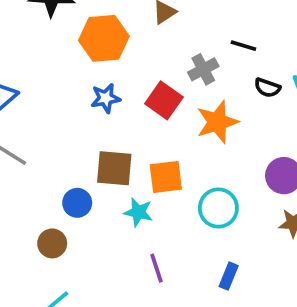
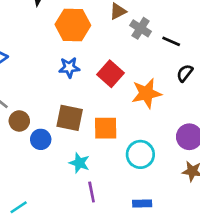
gray cross: (203, 69) -> (141, 28), moved, turned -36
black semicircle: (267, 88) -> (185, 73), turned 102
cyan star: (138, 212) -> (79, 163), moved
brown circle: (52, 243) -> (19, 121), moved
blue rectangle: (229, 276) -> (142, 204), turned 60

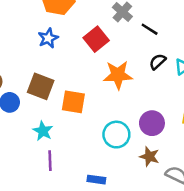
blue star: (69, 67) -> (48, 38), turned -30
red square: (110, 74) -> (96, 39), moved
cyan circle: (140, 154) -> (116, 135), moved

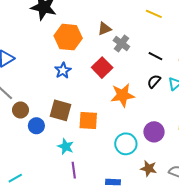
black line: (150, 29) -> (155, 56), moved
brown star: (149, 157) -> (149, 168), moved

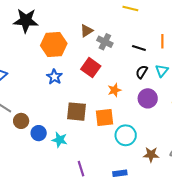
orange star: (123, 95) -> (114, 90), size x0.6
brown square: (60, 110) -> (77, 112), moved
orange square: (88, 120) -> (104, 117), moved
purple circle: (154, 132) -> (148, 98), moved
cyan star: (66, 146) -> (60, 140), moved

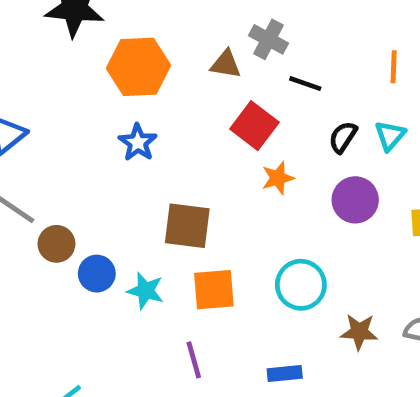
brown triangle: (86, 31) -> (226, 64), moved, turned 40
gray cross: (105, 42) -> (268, 39), moved
black line: (139, 48) -> (305, 84), moved
red square: (91, 68) -> (254, 126), moved
orange square: (104, 117) -> (214, 290), moved

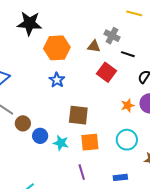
orange star: (278, 178) -> (128, 105), moved

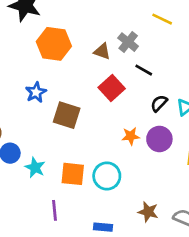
blue star: (57, 80) -> (36, 92), moved
brown square: (78, 115) -> (67, 115), moved
cyan circle: (127, 140) -> (107, 176), moved

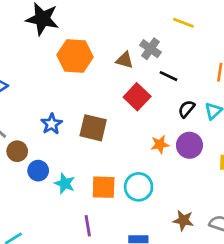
blue star: (36, 92) -> (52, 124), moved

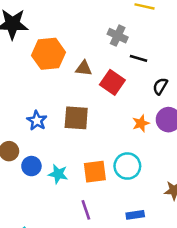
brown triangle: (125, 60) -> (84, 68), moved

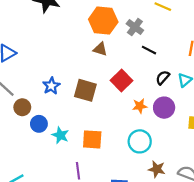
orange hexagon: (48, 54) -> (103, 21), moved
red square: (112, 82) -> (121, 80), moved
cyan circle: (127, 166) -> (140, 141), moved

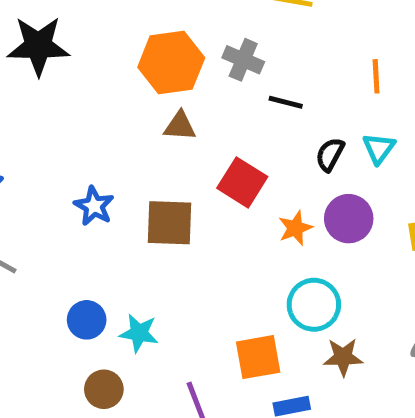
blue star: (51, 86) -> (94, 206), moved
brown circle: (22, 107) -> (104, 389), moved
orange square: (92, 139) -> (258, 357), moved
brown star: (157, 169) -> (343, 357), moved

